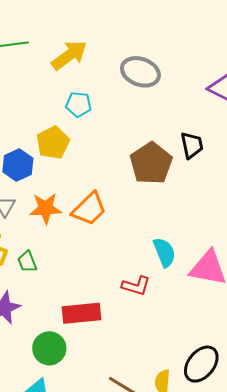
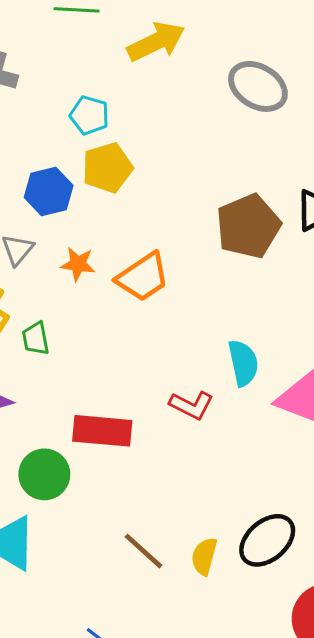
cyan pentagon: (79, 104) -> (89, 115), moved
orange star: (46, 208) -> (78, 264), size x0.7

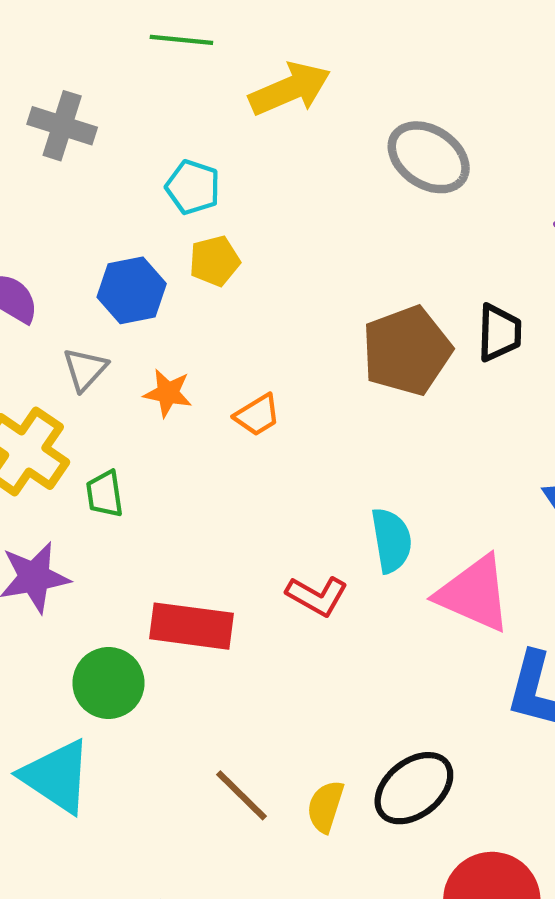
yellow pentagon: (107, 168) -> (215, 261), size x0.7
orange trapezoid: (143, 277) -> (257, 415), size x0.6

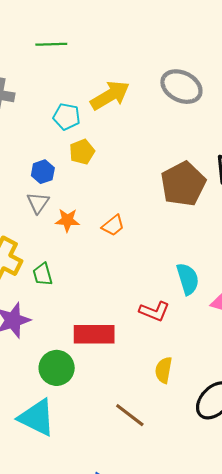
yellow arrow: (290, 89) -> (110, 95), moved
blue hexagon: (132, 290) -> (43, 172), size x0.7
gray triangle: (85, 369) -> (38, 203), moved
yellow semicircle: (325, 806) -> (164, 370), moved

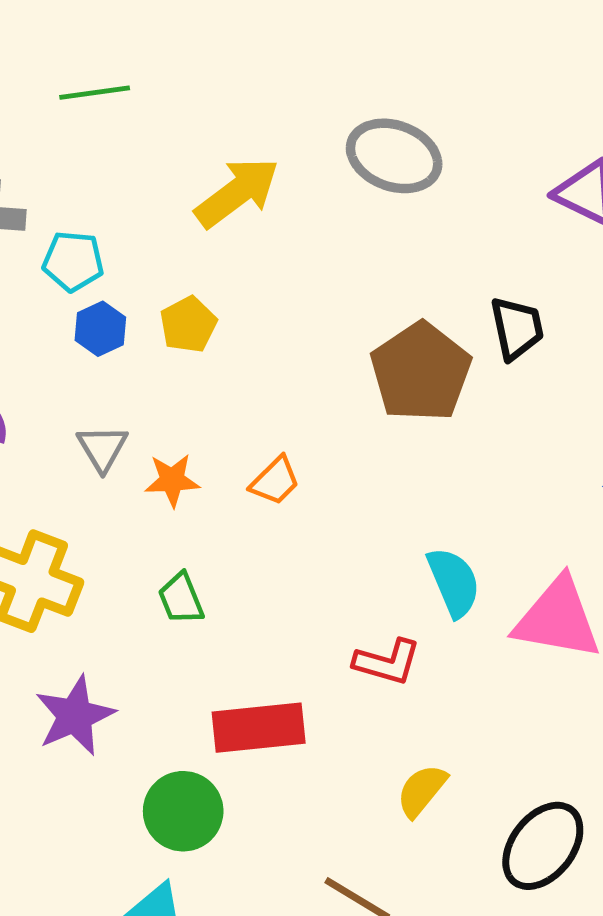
cyan pentagon: (67, 117) -> (73, 261), moved
blue hexagon: (43, 172) -> (100, 329), moved
green trapezoid: (42, 274) -> (181, 599), moved
yellow semicircle: (164, 370) -> (422, 791), turned 35

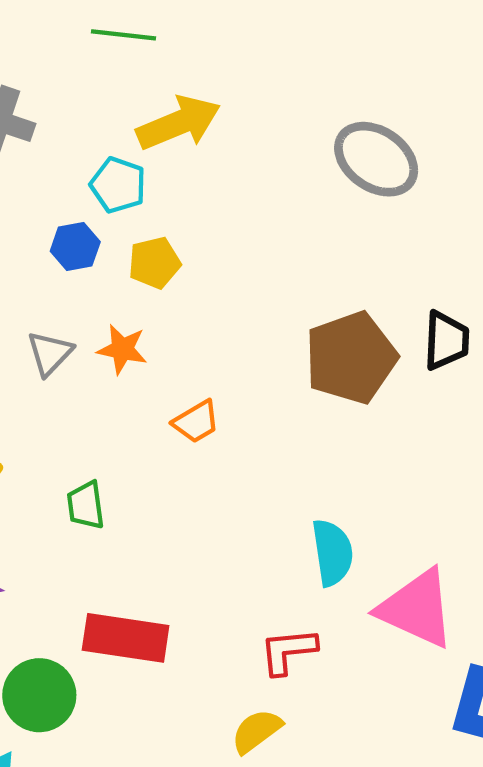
yellow arrow: (237, 192) -> (179, 123), moved
cyan pentagon: (73, 261) -> (118, 185), moved
orange star: (172, 480) -> (122, 349), moved
red L-shape: (387, 662) -> (288, 651), moved, turned 144

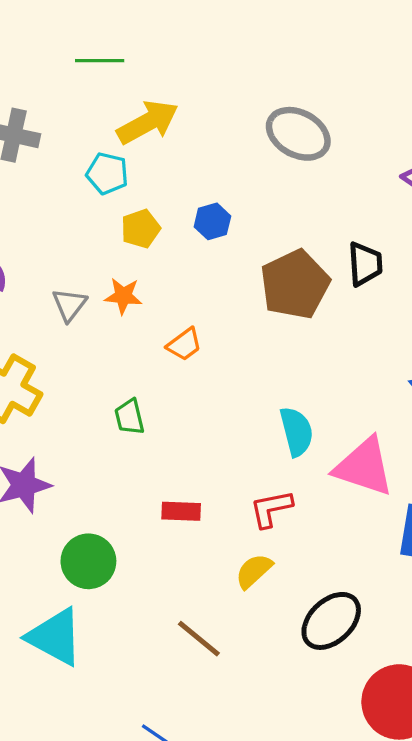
blue hexagon: (75, 246) -> (212, 221), moved
green trapezoid: (86, 505) -> (129, 417), moved
red rectangle: (126, 638) -> (181, 511), moved, size x0.6

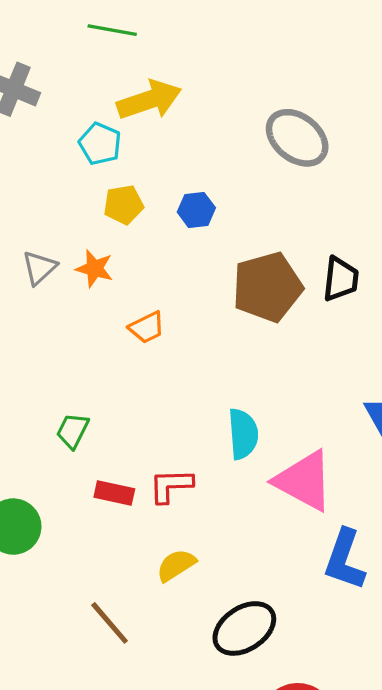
green trapezoid: (129, 417) -> (73, 431), moved, turned 30
red L-shape: (271, 509) -> (171, 486), moved

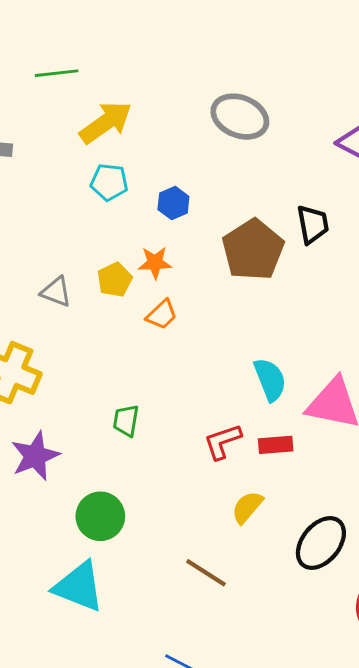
cyan pentagon: (100, 144) -> (109, 182), moved
yellow pentagon: (123, 205) -> (115, 280), moved
gray triangle: (39, 268) -> (56, 292), turned -40
orange star: (94, 269) -> (155, 263), moved
red rectangle: (114, 493) -> (276, 445), moved

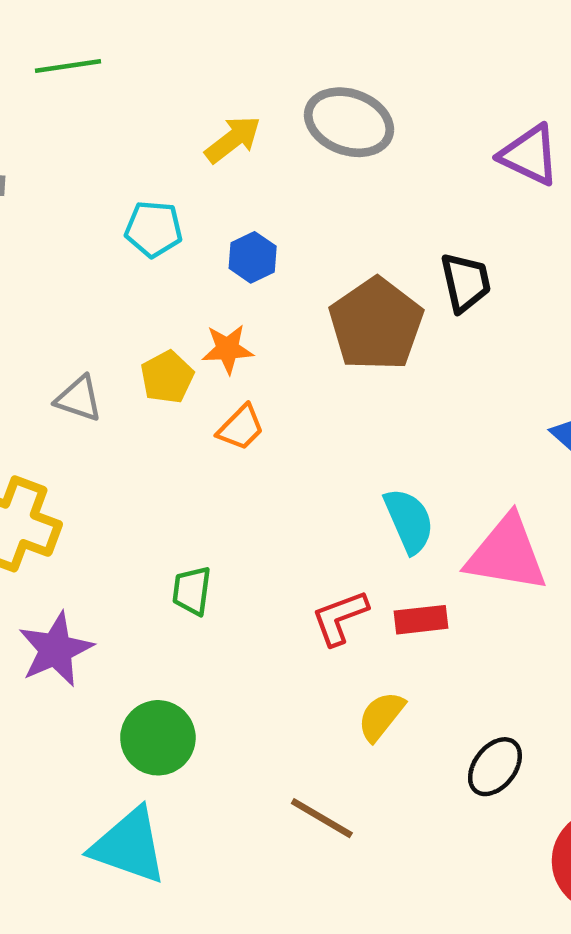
yellow arrow: (106, 122) -> (233, 139), moved, size x0.7
black ellipse: (321, 543) -> (495, 767), size x0.7

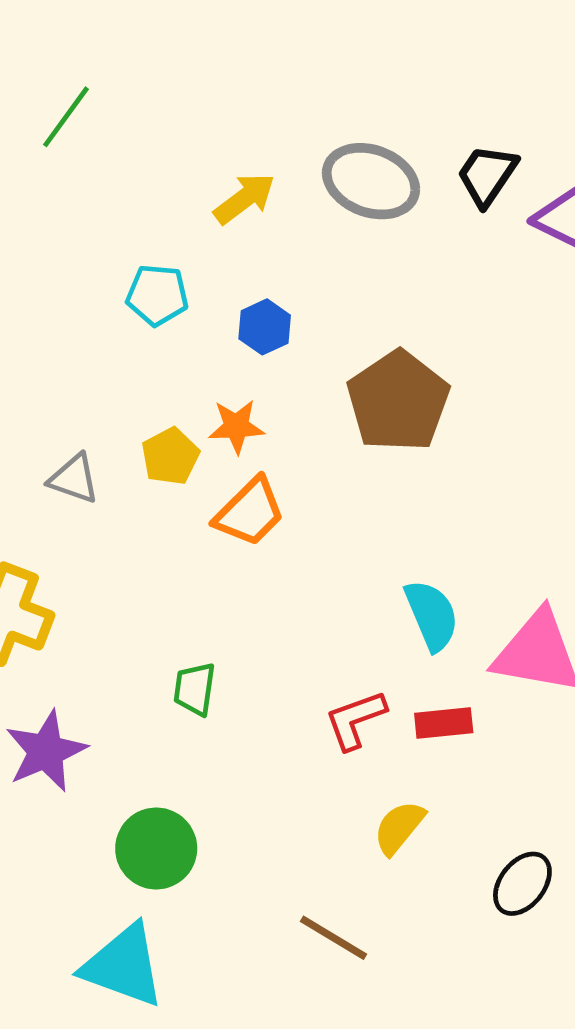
green line: (68, 66) -> (66, 117), turned -46
black trapezoid: (466, 282) -> (487, 175), moved, turned -134
orange trapezoid: (241, 428) -> (250, 512), size x1.4

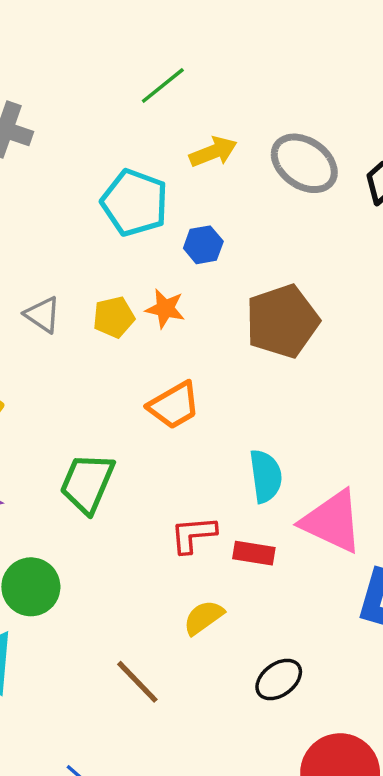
green line: (66, 117) -> (163, 86), moved
cyan pentagon: (157, 295) -> (135, 203), size x1.5
orange trapezoid: (250, 512) -> (174, 405), moved
green trapezoid: (195, 689) -> (87, 483), size x1.6

